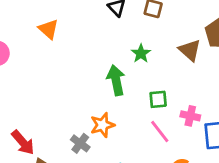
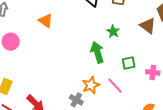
pink line: (160, 132) -> (115, 86), moved

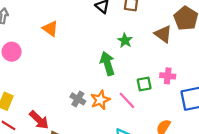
green square: (129, 63) -> (144, 84), moved
pink cross: (153, 72) -> (168, 76), moved
gray cross: (76, 100) -> (78, 99), moved

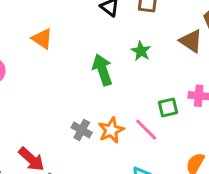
green arrow: (107, 64) -> (102, 70), moved

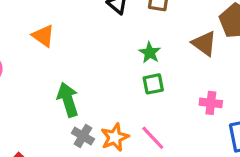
green arrow: (102, 70) -> (68, 100), moved
green square: (168, 107) -> (153, 84), moved

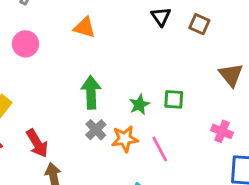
orange triangle: (43, 36) -> (85, 27), turned -35
green star: (150, 53) -> (139, 105), moved

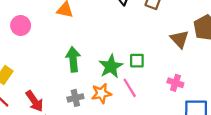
green star: (139, 105) -> (111, 66), size x1.5
gray cross: (96, 130) -> (75, 98), moved, turned 35
pink line: (160, 149) -> (130, 88), moved

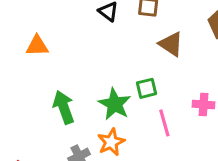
brown triangle: (180, 39) -> (171, 44), moved
pink line: (130, 88) -> (164, 123), moved, turned 30

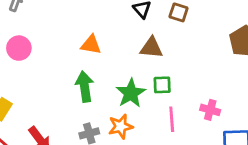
brown triangle: (171, 44) -> (151, 48), moved, turned -40
orange triangle: (37, 46) -> (91, 45), moved

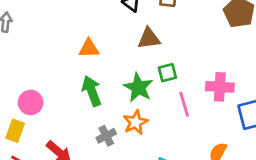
pink circle: (19, 48) -> (31, 102), moved
pink cross: (210, 110) -> (220, 87), size x1.4

